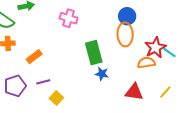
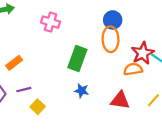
green rectangle: (94, 53) -> (77, 59), turned 35
blue star: (102, 74) -> (82, 91), moved

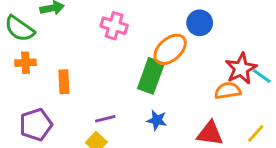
orange ellipse: (111, 39) -> (170, 49), moved, turned 50
orange rectangle: (14, 63) -> (64, 82), turned -56
purple line: (24, 90) -> (105, 119), moved

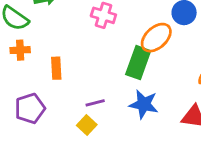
blue star: (157, 120) -> (144, 104), size x1.5

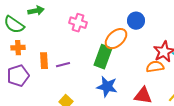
purple line: (95, 103) -> (63, 65), moved
purple pentagon: (30, 108) -> (18, 76), moved

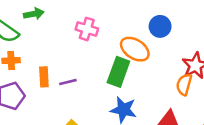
orange ellipse: (116, 39) -> (135, 49), turned 75
orange semicircle: (155, 67) -> (184, 84), turned -66

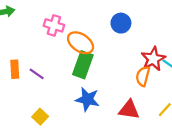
orange ellipse: (135, 49) -> (81, 43), moved
purple line: (68, 82) -> (37, 74), turned 49

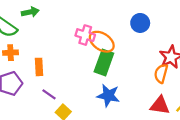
pink cross: (54, 25) -> (85, 35), moved
purple line: (37, 74) -> (49, 94), moved
red triangle: (129, 110) -> (160, 105), moved

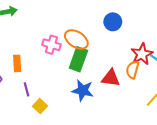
pink cross: (85, 35) -> (51, 45), moved
purple line: (49, 94) -> (26, 89), turned 40
red triangle: (160, 105) -> (111, 78), moved

